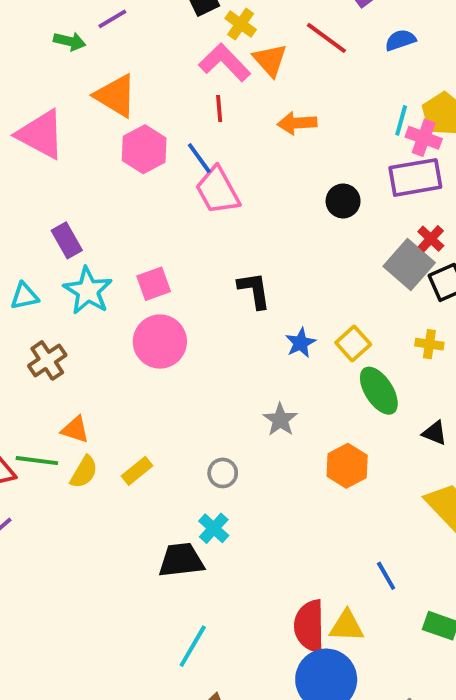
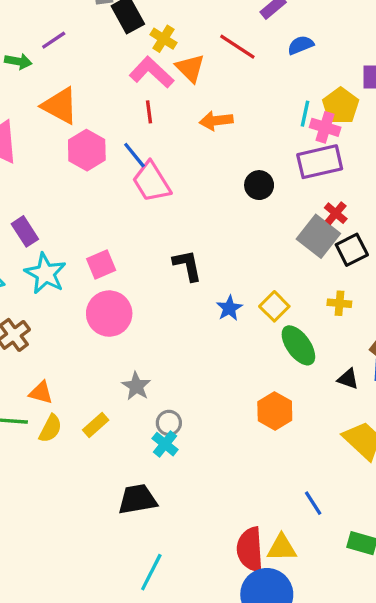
gray star: (280, 420) -> (136, 386), moved
cyan cross: (214, 528) -> (165, 444), moved

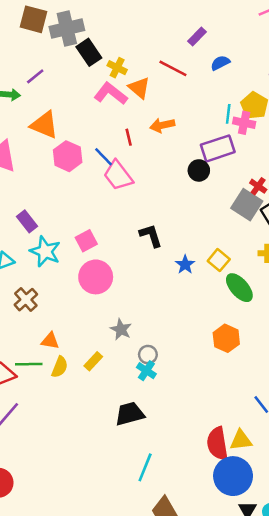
red line: (149, 112) -> (129, 137), moved
purple rectangle: (320, 162) -> (218, 148), moved

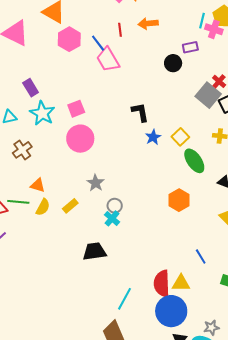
purple rectangle: (218, 148) -> (190, 47), size x0.6
black L-shape: (151, 236) -> (140, 112), moved
cyan line: (145, 467) -> (124, 299), moved

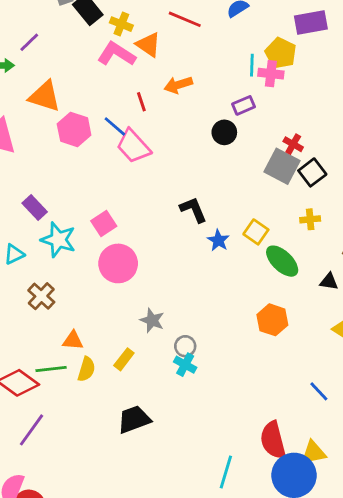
black trapezoid: (94, 251) -> (134, 419), moved
yellow triangle: (181, 283) -> (314, 453), moved

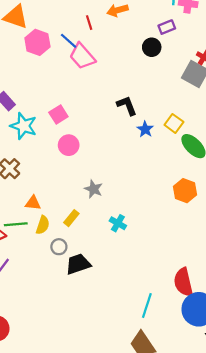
pink circle: (118, 263) -> (69, 145), size x0.7
gray circle: (185, 346) -> (59, 247), moved

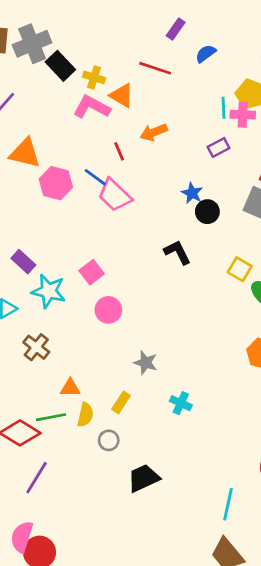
black circle: (152, 47) -> (207, 212), moved
blue star: (145, 129) -> (192, 193), moved
black trapezoid: (78, 264) -> (144, 478), moved

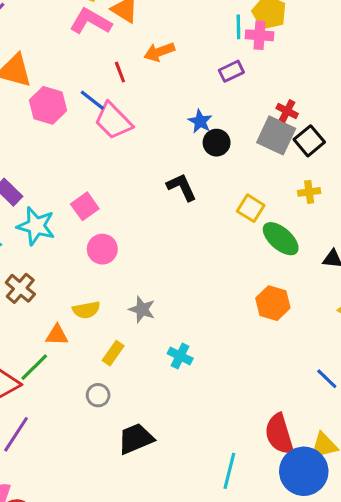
yellow semicircle: (85, 415) -> (86, 310), moved, turned 65
green line: (51, 417) -> (34, 367), turned -36

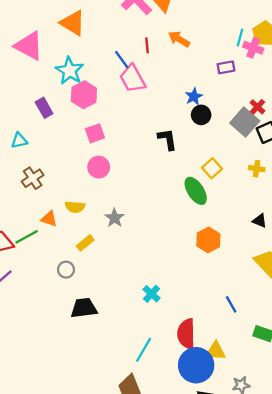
orange arrow: (159, 52) -> (179, 39), turned 35
pink hexagon: (48, 105) -> (84, 95), moved
cyan star: (36, 226) -> (70, 71), moved
green ellipse: (281, 239) -> (196, 191), moved
cyan cross: (180, 356) -> (152, 294), moved

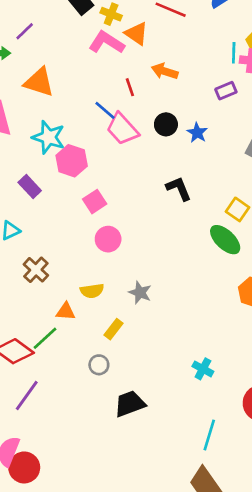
black circle: (201, 115) -> (166, 124), moved

